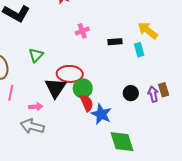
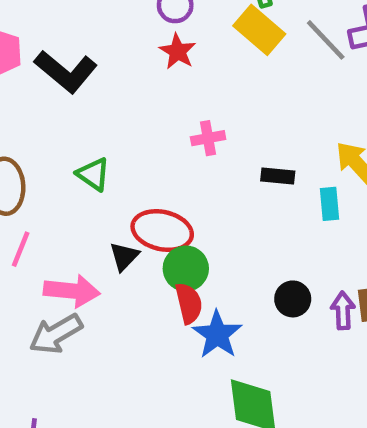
green triangle: (36, 55) -> (93, 174), turned -49
black triangle: (55, 88) -> (124, 256), size x0.6
pink arrow: (36, 107) -> (72, 291), size x1.6
gray arrow: (32, 126) -> (56, 334), turned -55

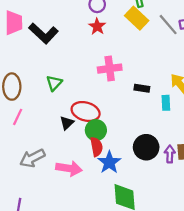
pink cross: (208, 138) -> (110, 69), size x1.5
green triangle: (93, 174) -> (54, 83), turned 35
pink arrow: (72, 291) -> (69, 168), moved
black circle: (293, 299) -> (146, 147), size x1.5

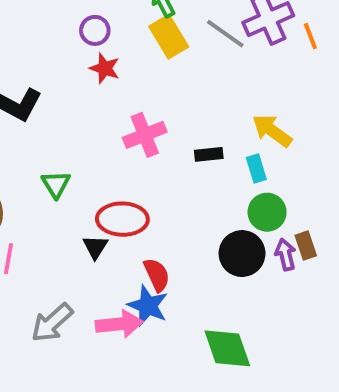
yellow rectangle: (137, 18) -> (169, 37), turned 30
green circle: (96, 130) -> (267, 212), moved
blue star: (109, 162) -> (148, 306), moved

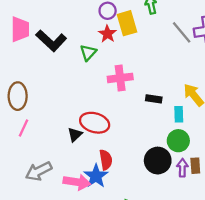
yellow rectangle: (169, 37) -> (127, 23), moved
green triangle: (56, 184) -> (88, 53), moved

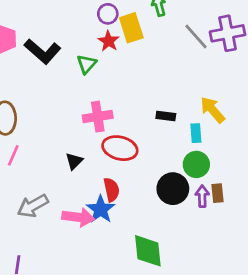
pink cross: (120, 78) -> (98, 117), moved
red ellipse: (95, 123) -> (120, 148), moved

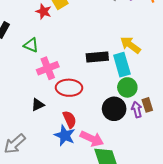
green triangle: (86, 64) -> (31, 45), moved, turned -35
black rectangle: (166, 116) -> (97, 57), size x1.5
cyan rectangle: (196, 133) -> (122, 65), size x1.6
black triangle: (74, 161) -> (38, 105), turned 32
pink arrow: (78, 217) -> (92, 139), moved, turned 30

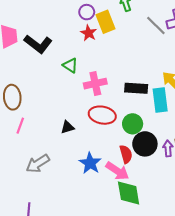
pink cross: (48, 68) -> (95, 84), moved
green circle: (127, 87) -> (133, 124), moved
red semicircle: (70, 119) -> (126, 154), moved

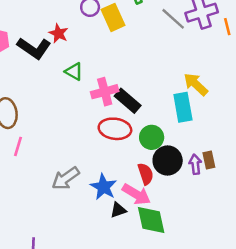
red star: (89, 33) -> (59, 33), moved
black rectangle: (136, 88) -> (128, 101), moved, turned 40
black triangle: (67, 127) -> (118, 210), moved
gray arrow: (38, 164) -> (66, 178), moved

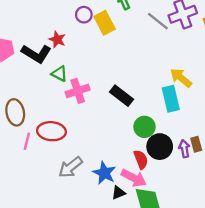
green triangle: (74, 72) -> (59, 74), moved
pink cross: (105, 92) -> (78, 91), moved
red ellipse: (115, 129) -> (51, 131), moved

